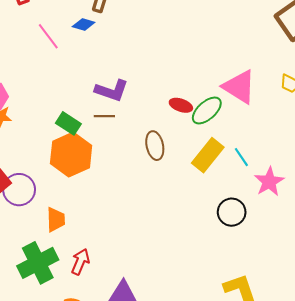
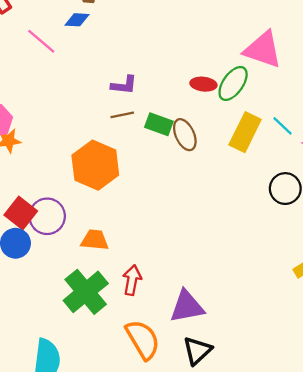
purple L-shape: (112, 91) -> (124, 85), size x0.7
green rectangle: (68, 123) -> (159, 124), moved
orange trapezoid: (56, 219) -> (95, 240), turned -70

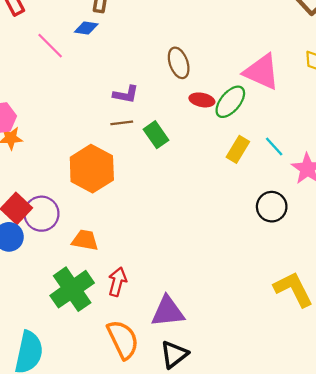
green rectangle: (159, 124) -> (156, 135), turned 30
yellow rectangle: (245, 132) -> (238, 149), size x0.7
brown ellipse: (185, 135) -> (179, 63), moved

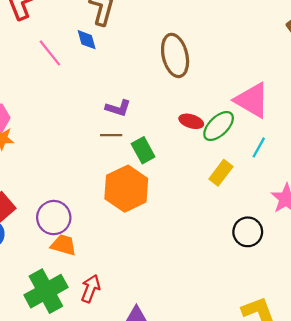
blue diamond: (86, 28) -> (87, 40), turned 60
brown ellipse: (179, 63) -> (175, 55), moved, size x1.4
cyan line: (274, 146) -> (259, 147), moved, turned 65
orange hexagon: (92, 169) -> (126, 189), moved
purple circle: (41, 214) -> (54, 218), moved

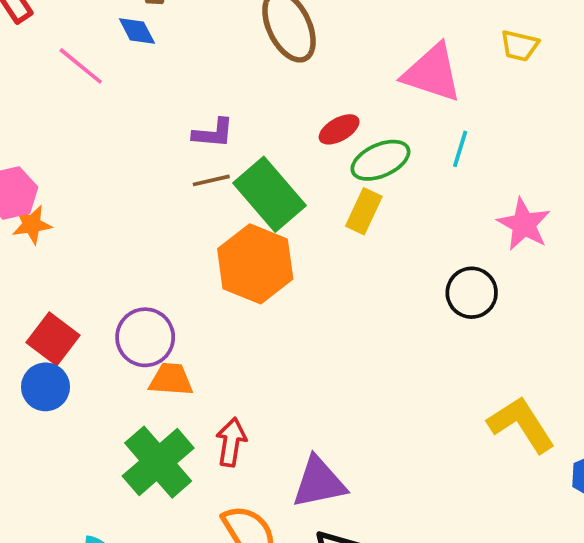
red ellipse: (191, 121) -> (339, 129), turned -35
green ellipse: (219, 126) -> (380, 160), moved, turned 32
green rectangle: (143, 150) -> (269, 194), size x1.6
yellow rectangle: (221, 173) -> (364, 211), moved

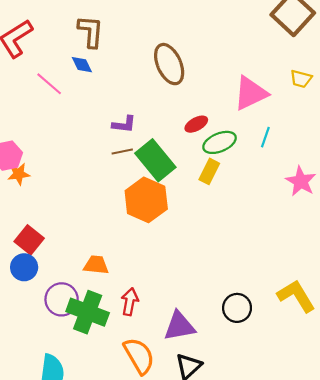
pink triangle: (432, 73) -> (251, 93), turned -45
black circle: (472, 293) -> (237, 308), moved
purple circle: (145, 337) -> (62, 299), moved
green cross: (158, 462) -> (88, 312), turned -30

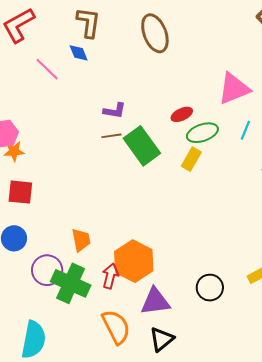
brown ellipse: (169, 64) -> (155, 33), moved
orange hexagon: (146, 200) -> (134, 261), moved
red square: (29, 240) -> (20, 192), moved, turned -36
orange trapezoid: (96, 265) -> (81, 240), turned 70

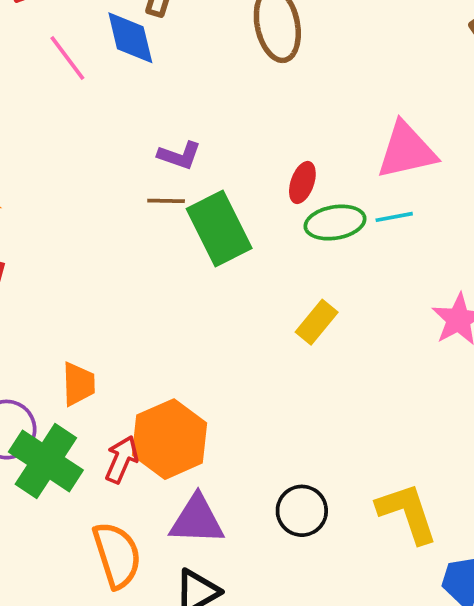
blue diamond: (79, 53) -> (130, 38), size x1.5
red ellipse: (182, 114) -> (302, 182), turned -55
cyan line: (245, 130) -> (394, 217), moved, turned 48
yellow rectangle: (191, 159) -> (317, 322), moved

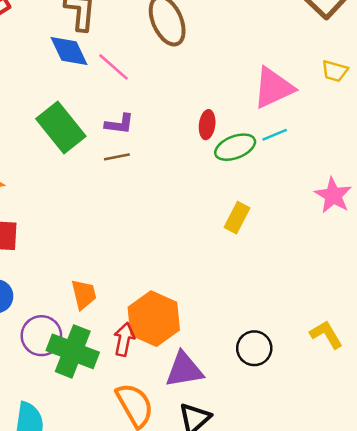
pink line: (67, 58) -> (113, 67), moved
green rectangle: (219, 228) -> (61, 127), moved
yellow L-shape: (407, 513) -> (326, 334), size x0.7

